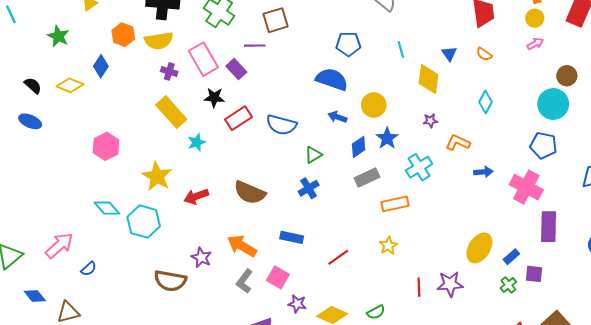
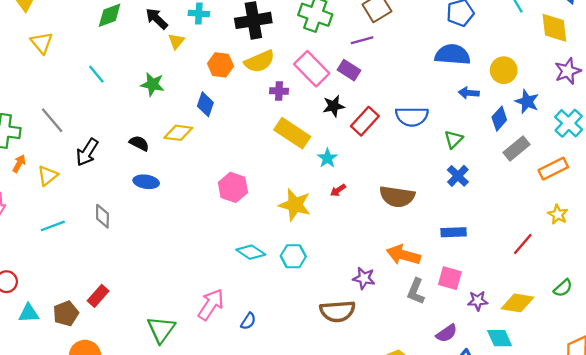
purple star: (430, 121) -> (568, 71), size x1.6
red arrow: (196, 196) -> (338, 190), moved, size x0.6
cyan hexagon: (144, 222) -> (293, 256), size x0.7
red line: (338, 257) -> (523, 244), moved

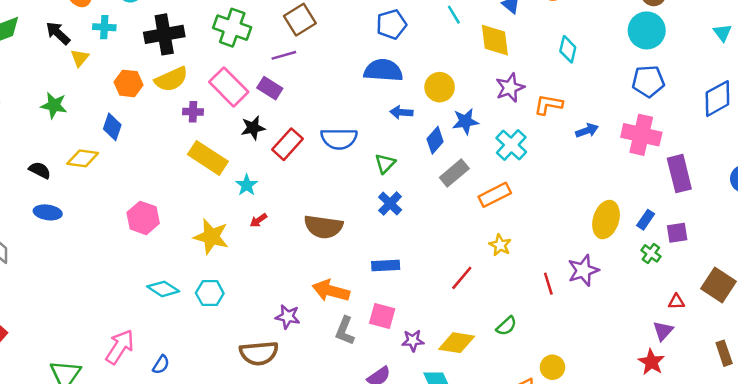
blue star: (527, 102) -> (465, 121), turned -30

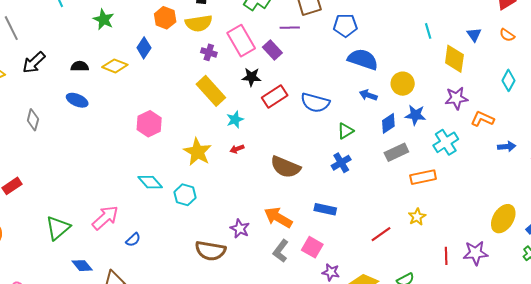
blue pentagon: (391, 24) -> (345, 25), moved
black semicircle: (40, 170) -> (80, 66), turned -42

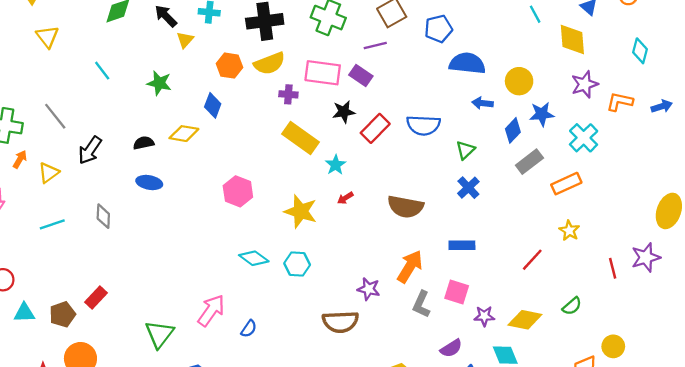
pink rectangle: (241, 41) -> (323, 73), turned -40
blue arrow: (507, 147) -> (662, 106), moved
orange arrow: (278, 217) -> (410, 267), turned 104

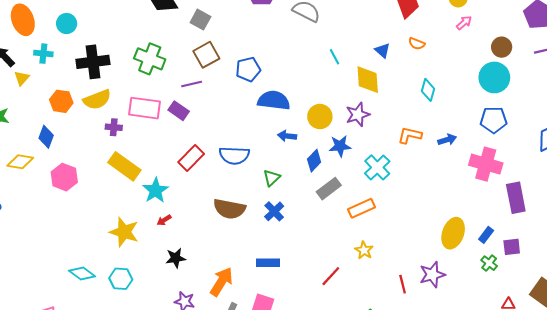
purple star: (585, 84) -> (358, 115), moved
black star: (344, 112) -> (176, 258), moved
cyan star: (336, 165) -> (156, 190), size x1.4
pink hexagon: (238, 191) -> (64, 177), moved
brown semicircle: (405, 207) -> (229, 209), moved

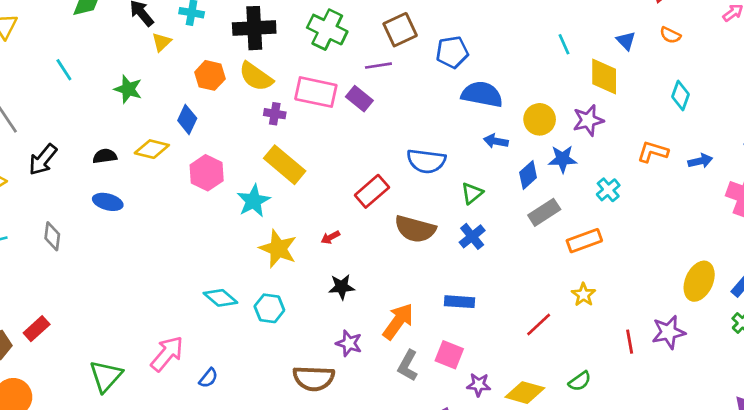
yellow semicircle: (97, 99) -> (256, 77), turned 52
red rectangle: (191, 158) -> (372, 191), moved
cyan cross: (377, 167) -> (608, 190), size x0.7
cyan star: (156, 190) -> (254, 201), moved

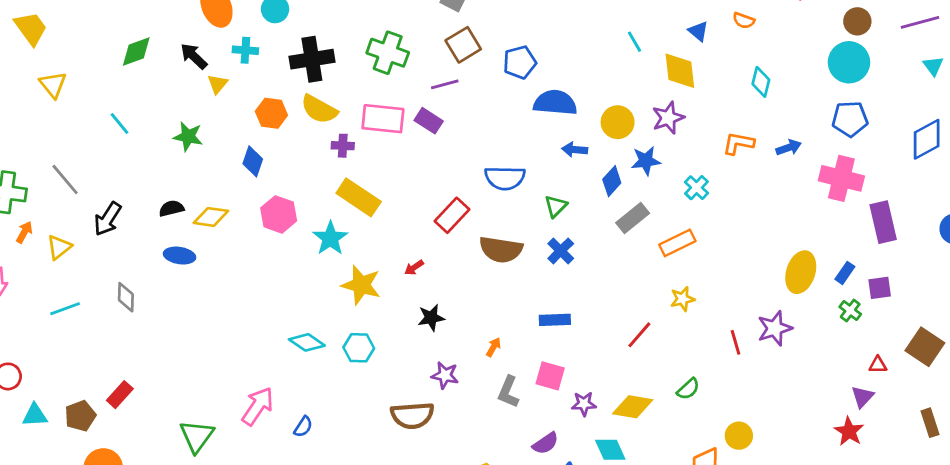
yellow diamond: (152, 149) -> (211, 217), moved
yellow star: (583, 295) -> (682, 299), turned 30
orange arrow: (398, 321) -> (493, 347), size x0.5

